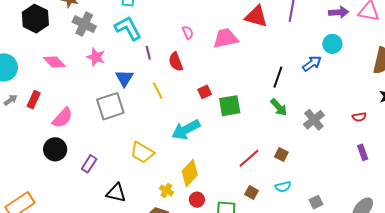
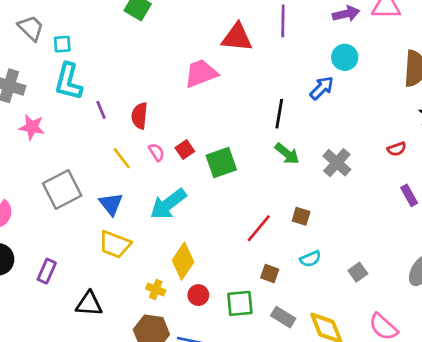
cyan L-shape: (128, 28) -> (68, 82), turned -128
pink semicircle: (188, 33) -> (157, 152), moved
red semicircle: (176, 62) -> (140, 116), turned 36
blue triangle: (124, 78) -> (111, 204), moved

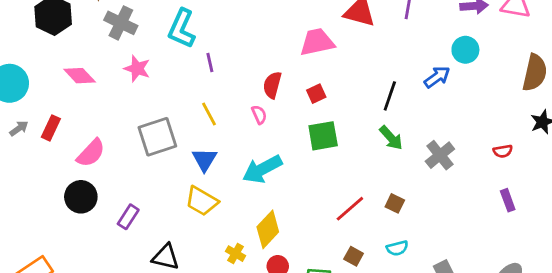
red semicircle: (140, 116) -> (272, 85), moved
red square: (185, 150) -> (316, 94), moved
yellow line: (122, 158) -> (209, 114), moved

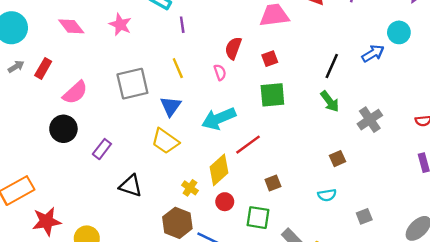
brown square: (395, 203) -> (337, 159), moved, turned 35
red line: (350, 209) -> (248, 145), moved
brown square: (354, 256) -> (273, 183), moved, turned 35

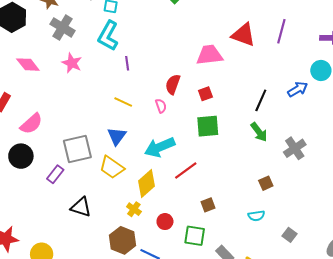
yellow line: (178, 68) -> (123, 102), turned -42
gray square: (132, 84) -> (77, 149), moved
yellow diamond: (219, 170) -> (146, 183), moved
gray square: (364, 216) -> (290, 235), turned -32

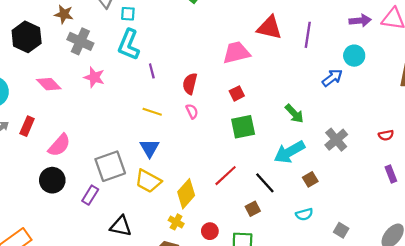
purple line: (281, 31) -> (308, 35), moved
red semicircle: (173, 84) -> (190, 84), moved
black line: (261, 100) -> (265, 183), moved, turned -60
green arrow: (259, 132) -> (294, 114), moved
cyan arrow: (160, 147) -> (289, 152), moved

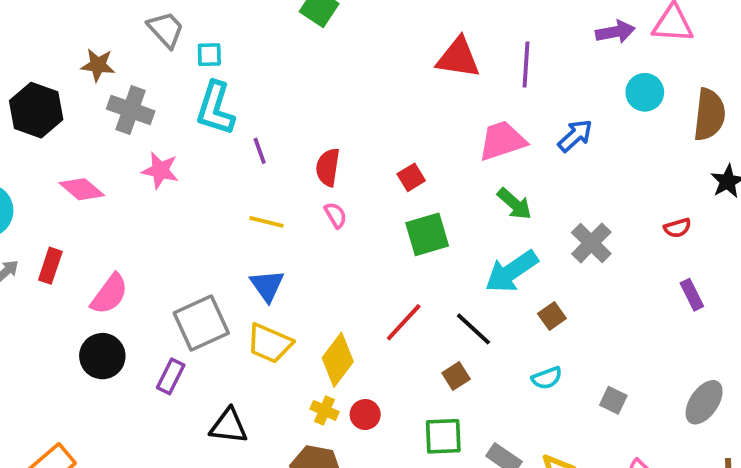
pink trapezoid: (236, 53) -> (502, 141), moved
cyan circle: (354, 56) -> (645, 92), moved
red circle: (210, 231) -> (365, 415), moved

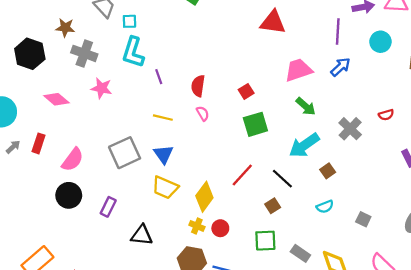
purple line: (526, 64) -> (338, 32), moved
red semicircle: (677, 228) -> (386, 115), moved
gray square: (201, 323) -> (125, 153), moved

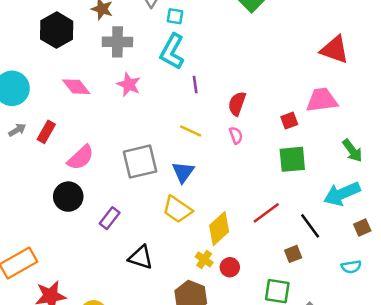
gray cross: (84, 53) -> (117, 42), turned -30
pink trapezoid: (298, 70) -> (322, 100), moved

